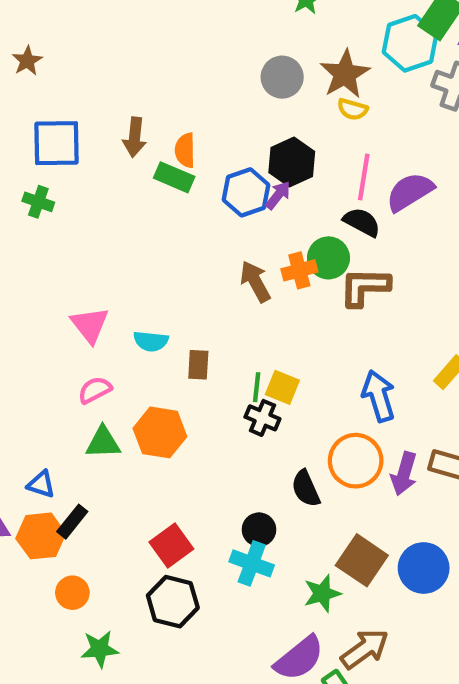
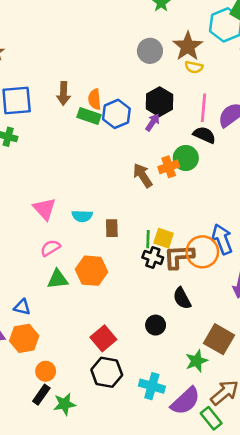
blue hexagon: (246, 192) -> (116, 114), moved
brown L-shape: (365, 287) -> (179, 257), moved
orange circle: (356, 461) -> (202, 252), moved
black rectangle: (72, 522) -> (41, 395), moved
cyan cross: (252, 563) -> (152, 386), moved

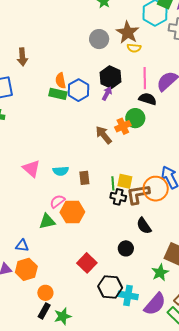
brown arrow: (63, 93) -> (22, 57), moved
pink semicircle: (50, 248) -> (57, 201), moved
black hexagon: (107, 372) -> (110, 287), moved

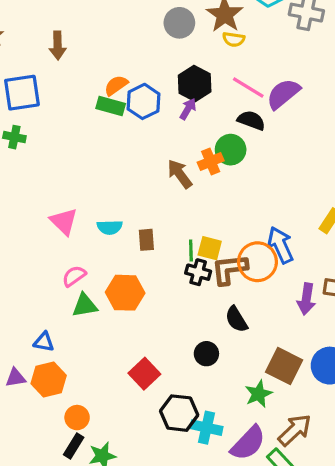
pink line: (145, 78) -> (248, 87), turned -60
orange semicircle: (61, 81) -> (116, 85), turned 63
pink semicircle: (57, 201) -> (74, 276), moved

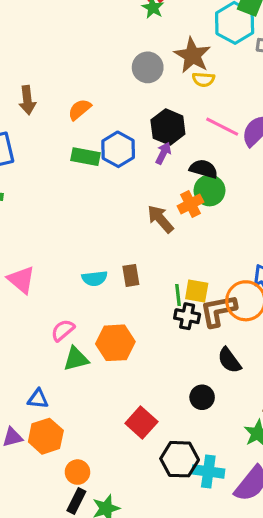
orange semicircle: (116, 85) -> (80, 110), moved
black semicircle: (251, 120) -> (204, 169), moved
pink triangle: (64, 221) -> (21, 280), moved
brown rectangle: (146, 240) -> (131, 275), moved

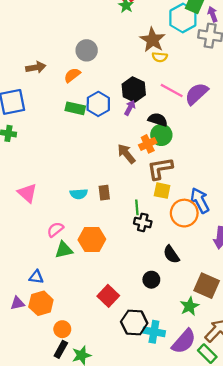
gray circle: (148, 67) -> (87, 50), moved
brown arrow: (27, 100) -> (36, 67), turned -96
yellow square: (197, 291) -> (162, 191), moved
brown L-shape: (218, 311) -> (160, 168), moved

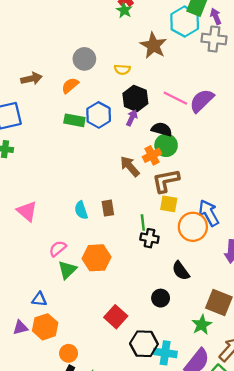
yellow semicircle: (160, 57) -> (122, 69), moved
cyan semicircle: (79, 194) -> (81, 210), turned 77
green triangle: (64, 250) -> (67, 270), turned -30

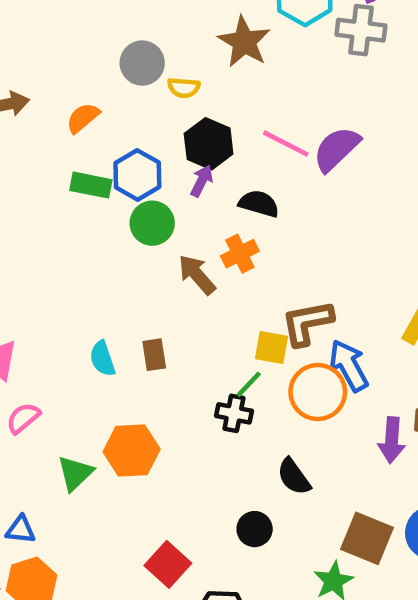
gray circle: (84, 59) -> (142, 63), moved
green circle: (166, 145) -> (152, 223), moved
brown L-shape: (166, 181) -> (307, 323), moved
green line: (143, 222) -> (249, 384), moved, turned 49
pink semicircle: (58, 249) -> (23, 418), moved

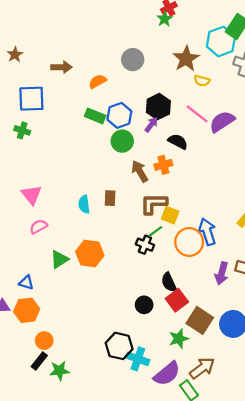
yellow semicircle: (184, 88) -> (202, 81), moved
brown L-shape: (307, 323) -> (154, 204), moved
brown rectangle: (154, 355) -> (110, 198), moved
red square: (168, 564) -> (177, 300), moved

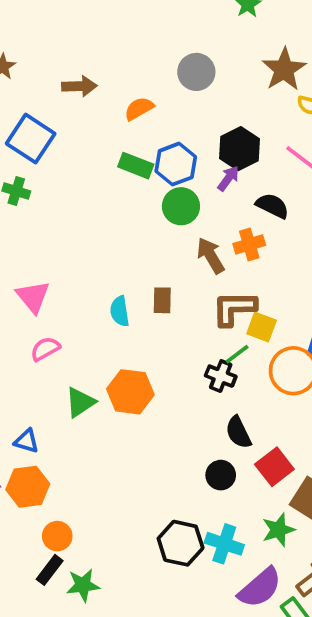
blue square: (31, 99) -> (31, 139), turned 36
black semicircle: (169, 282) -> (238, 432), moved
cyan cross: (138, 359) -> (224, 544), moved

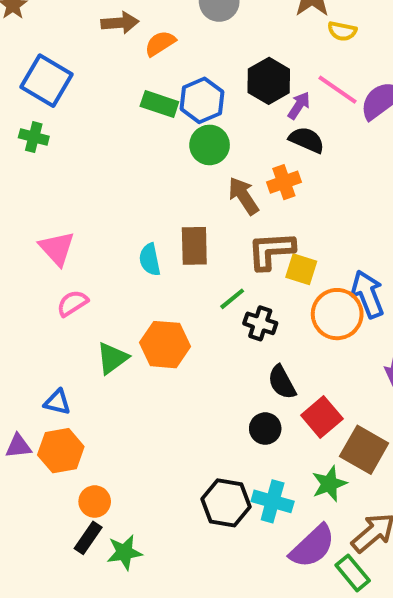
brown arrow: (79, 86) -> (120, 23), moved
purple arrow: (228, 179) -> (299, 105), moved
brown rectangle: (162, 300) -> (194, 246), size x1.4
green line: (237, 354) -> (232, 299), moved

